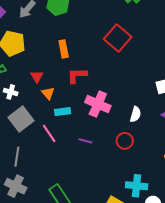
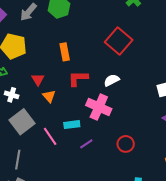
cyan rectangle: (63, 112) -> (72, 125), moved
white semicircle: (135, 114) -> (112, 80), moved, turned -133
purple line: (85, 141) -> (86, 144), turned -48

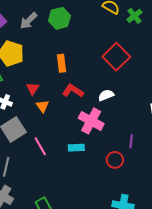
red L-shape: (78, 78) -> (73, 91), turned 30
cyan rectangle: (72, 125) -> (76, 148), moved
purple line: (86, 144) -> (131, 141), moved, turned -56

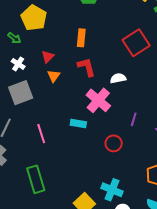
red L-shape: (73, 91) -> (87, 67), turned 30
purple line: (131, 141) -> (134, 119), moved
pink line: (40, 146) -> (41, 134), moved

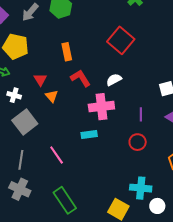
pink cross: (98, 100) -> (101, 107), turned -30
red circle: (114, 143) -> (138, 142), moved

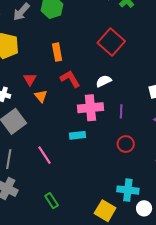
purple line: (141, 114) -> (121, 111), moved
green rectangle: (65, 200) -> (52, 201), size x0.6

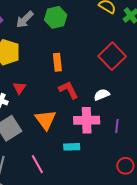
red triangle: (30, 79) -> (19, 88), moved
orange triangle: (41, 96) -> (46, 120), moved, size x1.6
red circle: (126, 144) -> (125, 166), moved

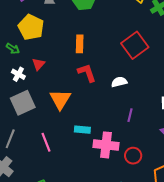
pink cross: (87, 120) -> (106, 145), moved

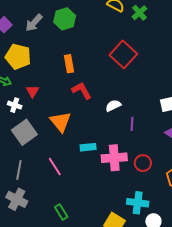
white semicircle: (119, 82) -> (113, 106), moved

